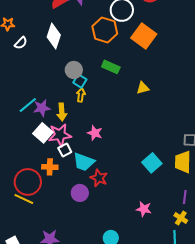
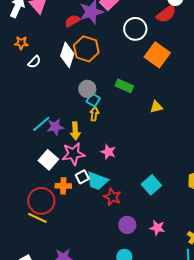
orange hexagon: (105, 30) -> (86, 49), moved
white square: (43, 133) -> (48, 160), moved
white square: (65, 150) -> (82, 177), moved
cyan square: (152, 163) -> (151, 185), moved
purple circle: (80, 193) -> (127, 225), moved

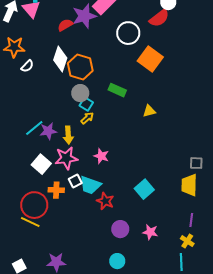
orange star: (21, 43) -> (14, 47), size x1.5
orange hexagon: (86, 49) -> (80, 67), moved
yellow arrow: (94, 114) -> (87, 118), turned 40

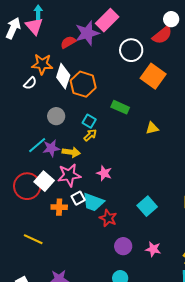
orange star: (14, 47) -> (42, 64), moved
gray circle: (80, 93) -> (56, 116), moved
yellow arrow: (68, 135) -> (71, 152), turned -78
red circle: (34, 205) -> (27, 186), moved

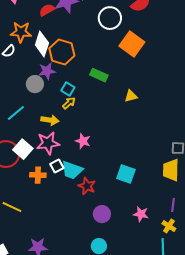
purple star: (51, 148) -> (47, 71), moved
cyan square: (147, 206) -> (126, 174), turned -30
pink star: (153, 249) -> (141, 214), moved

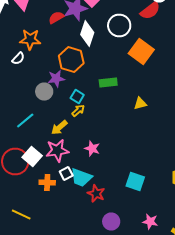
white diamond: (42, 44) -> (87, 34), moved
green rectangle: (99, 75) -> (108, 82), turned -30
yellow arrow: (50, 120) -> (59, 128), turned 132

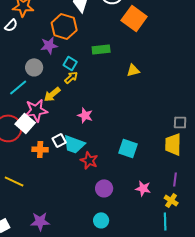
gray circle: (44, 92) -> (34, 67), moved
pink star: (57, 150) -> (36, 110), moved

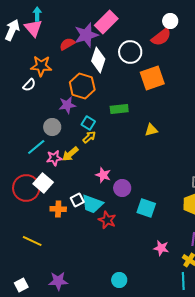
orange square: (134, 18) -> (152, 78), turned 35
pink star: (36, 110) -> (54, 158), moved, size x0.7
purple circle: (104, 188) -> (122, 188), moved

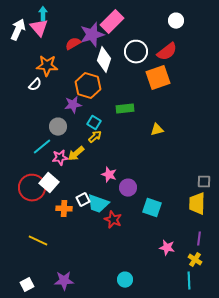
red semicircle: (161, 37) -> (167, 52), moved

